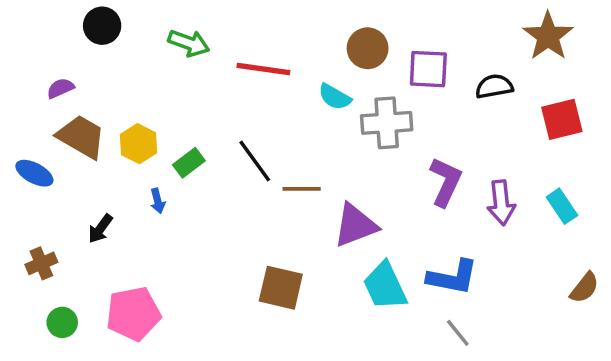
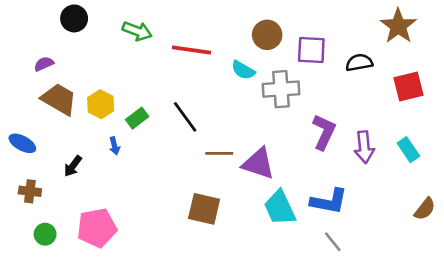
blue ellipse: (34, 173) -> (22, 143), moved
brown line: (302, 189) -> (219, 153), moved
purple triangle: (355, 225) -> (258, 164), turned 39
brown cross: (41, 263) -> (30, 191), turned 30

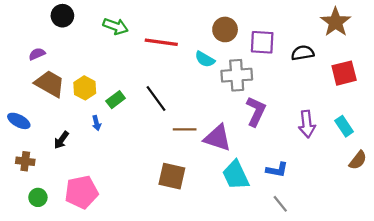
purple L-shape: (324, 132) -> (256, 111), moved
blue L-shape: (329, 201) -> (277, 170), size x0.7
brown semicircle: (425, 209) -> (358, 160), moved

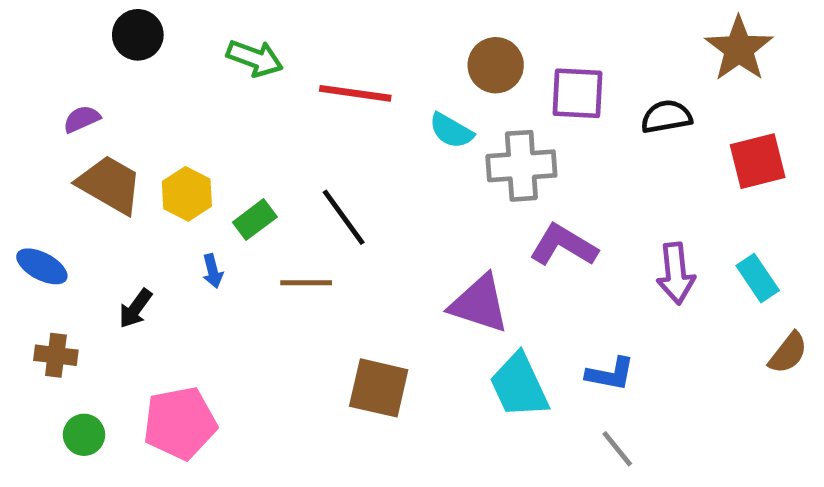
purple L-shape: (256, 111) -> (563, 245), turned -84
brown line: (185, 129) -> (306, 283), moved

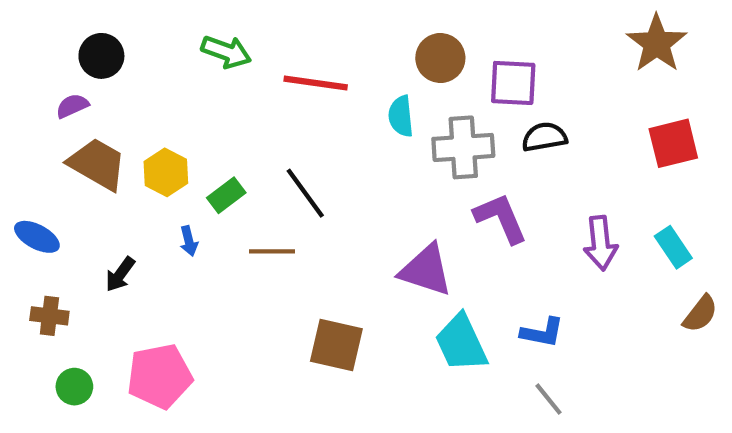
black circle: (138, 35) -> (101, 56), moved
black semicircle: (666, 117) -> (544, 137), moved
cyan semicircle: (451, 131) -> (401, 116), turned 54
purple L-shape: (563, 245) -> (501, 218), turned 36

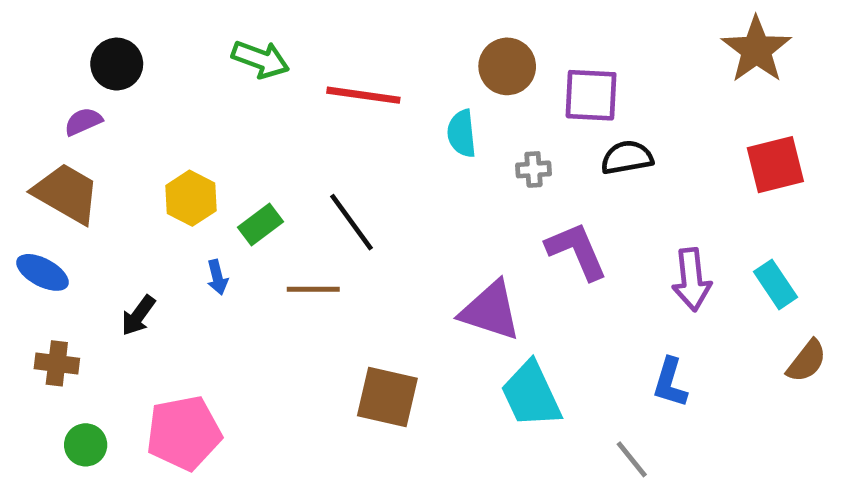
gray cross: (463, 147) -> (534, 169), size x0.5
brown trapezoid: (97, 164) -> (66, 193), moved
blue L-shape: (542, 332) -> (670, 383), moved, turned 96

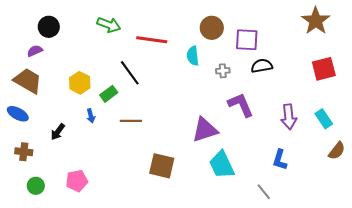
black line: (351, 222) -> (130, 73), moved
purple triangle: (490, 311) -> (205, 130), turned -36
pink pentagon: (184, 433) -> (77, 181), size x0.7

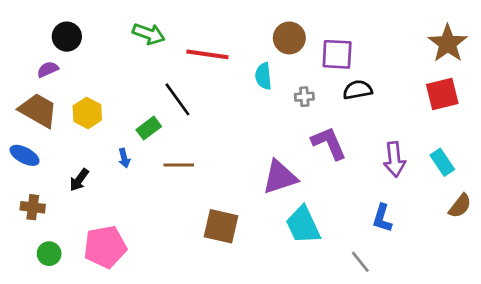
brown star: (316, 21) -> (448, 43), moved
yellow hexagon: (80, 83) -> (87, 113), moved
pink pentagon: (77, 181) -> (105, 247), size x1.4

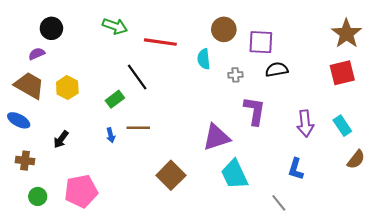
purple L-shape: (329, 143) -> (254, 111), turned 32
blue arrow: (124, 158) -> (111, 135), moved
brown square: (221, 226) -> (171, 175), turned 32

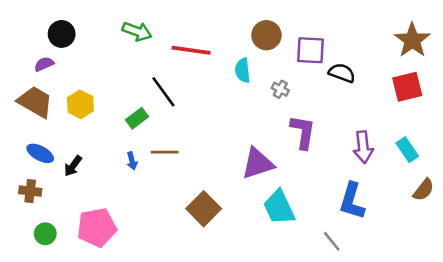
black semicircle: (277, 70) -> (342, 73), moved, turned 30
gray cross: (235, 75) -> (280, 89), turned 32
blue ellipse: (19, 120) -> (40, 153), moved
blue L-shape: (296, 169) -> (352, 201), size x1.4

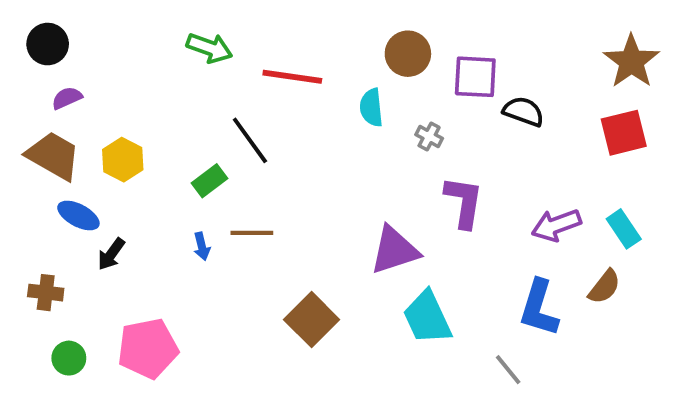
black circle: (62, 34) -> (48, 44), moved
purple arrow: (363, 147) -> (556, 225), turned 76
blue ellipse: (40, 153) -> (78, 215), moved
brown semicircle: (424, 190) -> (604, 287), moved

